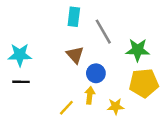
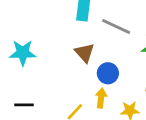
gray line: (103, 32) -> (116, 27), turned -35
black line: (21, 82) -> (24, 105), moved

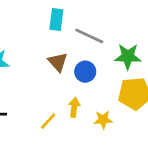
blue circle: (108, 73) -> (85, 72), moved

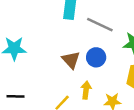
brown triangle: (58, 62) -> (71, 60), moved

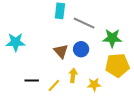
black line: (15, 96) -> (32, 80), moved

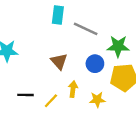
blue circle: (81, 49) -> (95, 64), moved

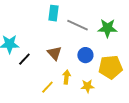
green star: (118, 46) -> (107, 28), moved
black line: (25, 95) -> (24, 59), moved, turned -48

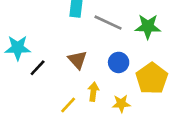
yellow pentagon: (110, 67) -> (152, 78), turned -30

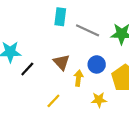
yellow arrow: (93, 92) -> (78, 78), moved

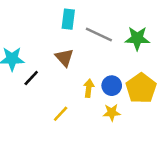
brown triangle: (61, 62) -> (64, 58), moved
blue circle: (97, 64) -> (112, 86), moved

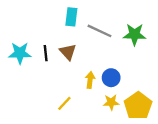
black line: (31, 78) -> (46, 53), moved, turned -49
yellow pentagon: (141, 88) -> (138, 106), moved

